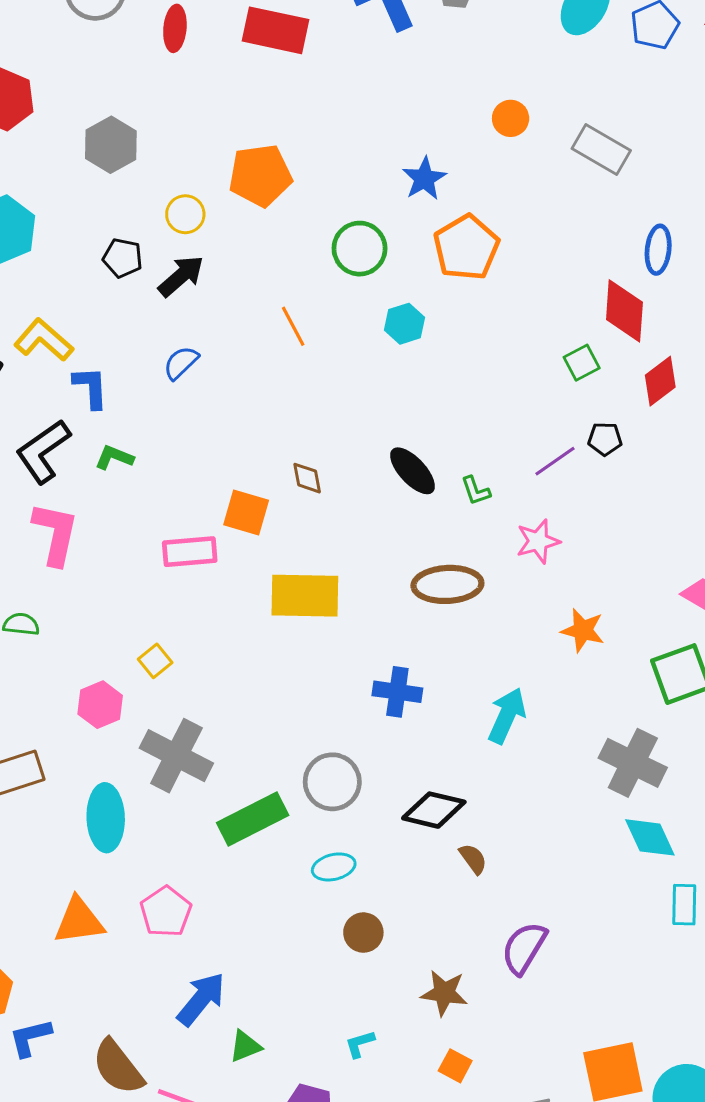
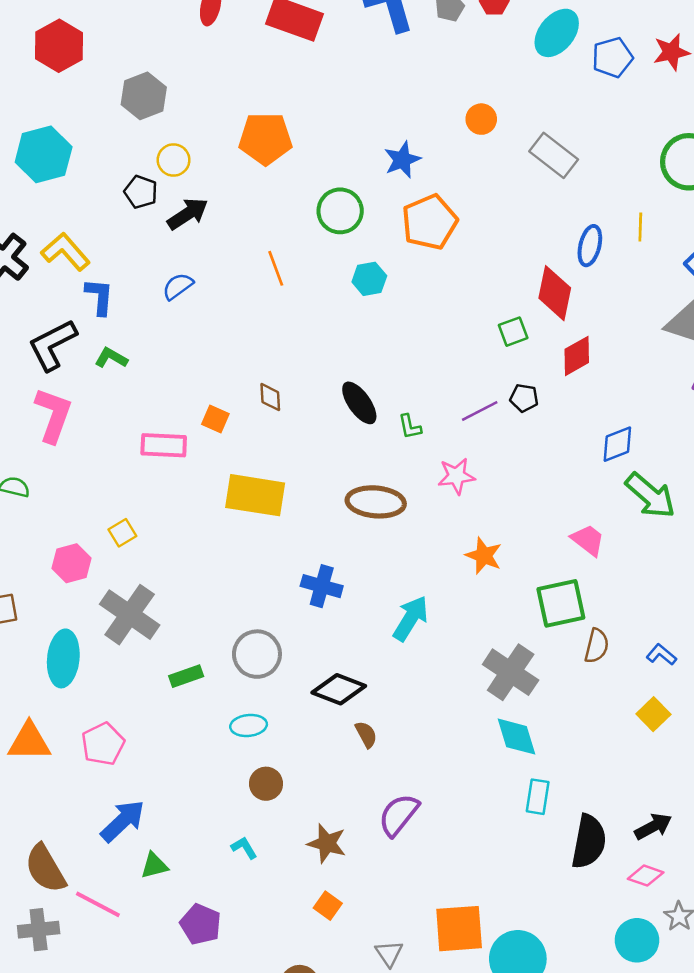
yellow circle: (185, 214) -> (174, 160), moved
orange square: (246, 513) -> (215, 419), size x0.7
green rectangle: (253, 819) -> (186, 676), size x0.6
cyan L-shape: (360, 1044) -> (244, 848), moved, turned 68

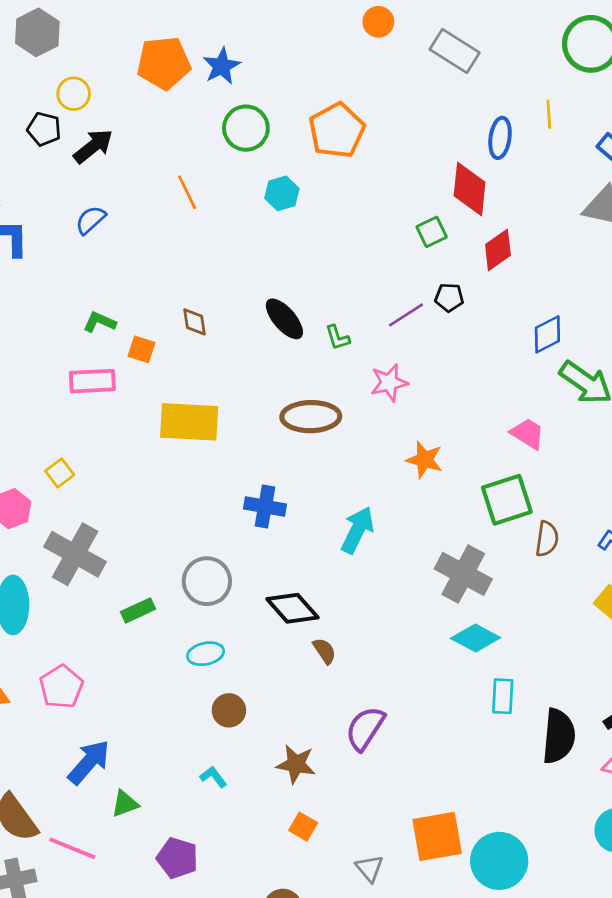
blue star: (402, 160) -> (222, 66), moved
green L-shape: (111, 358) -> (100, 322), moved
black diamond: (339, 689) -> (292, 608), turned 33
cyan diamond: (517, 737) -> (476, 638), turned -39

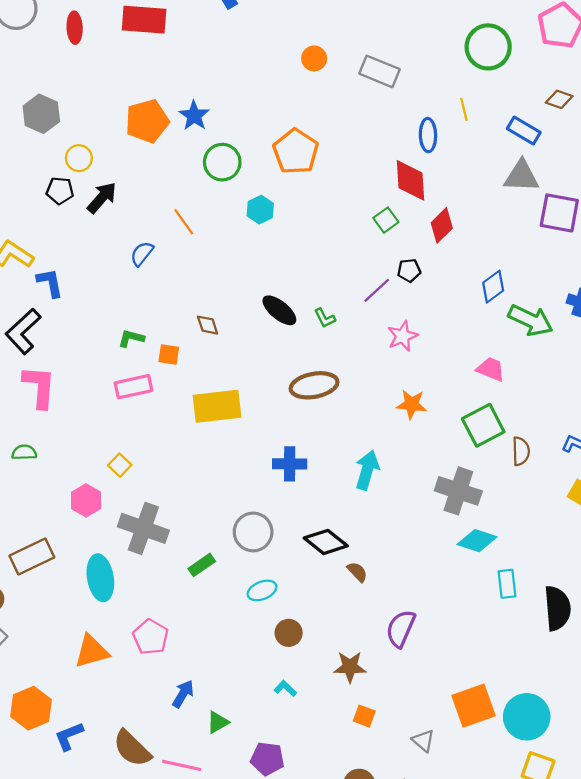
blue semicircle: (91, 220) -> (142, 254), moved
pink star: (389, 383) -> (403, 336), moved
blue arrow: (89, 762) -> (183, 694), size x0.7

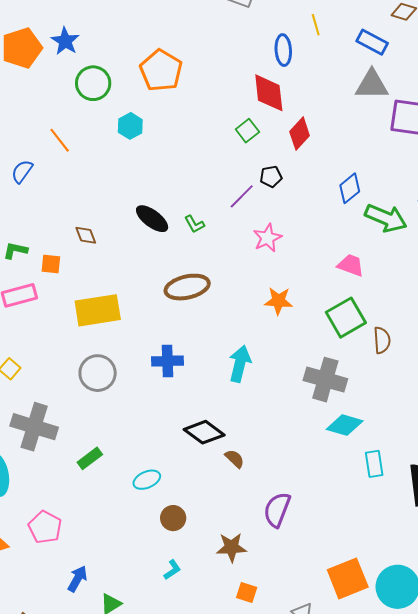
gray circle: (253, 532) -> (98, 373), moved
cyan L-shape: (285, 688) -> (172, 570), turned 105

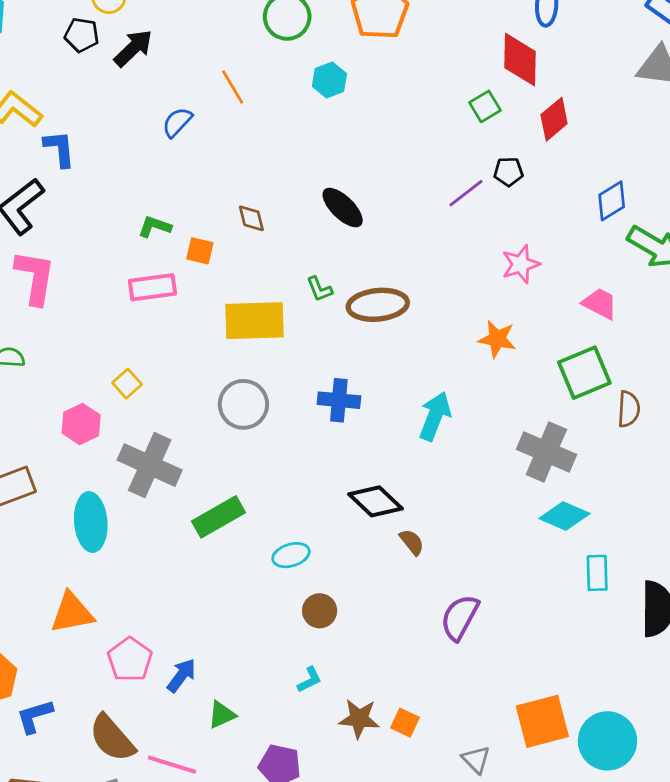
green L-shape: (194, 224) -> (319, 289), moved
pink star: (267, 238) -> (521, 264), moved
green rectangle: (90, 458) -> (218, 517), size x1.5
pink pentagon: (45, 527) -> (130, 659), moved
brown star: (231, 547) -> (359, 719), moved

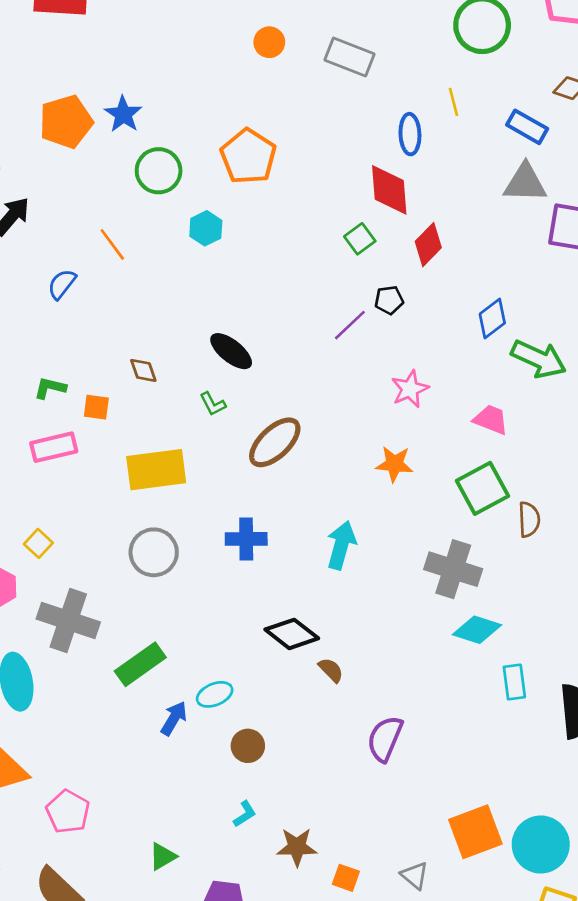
green L-shape: (319, 289) -> (213, 404), moved
brown ellipse: (378, 305) -> (275, 442), turned -32
blue arrow: (181, 675) -> (174, 718), moved
orange square: (405, 723) -> (346, 878), moved

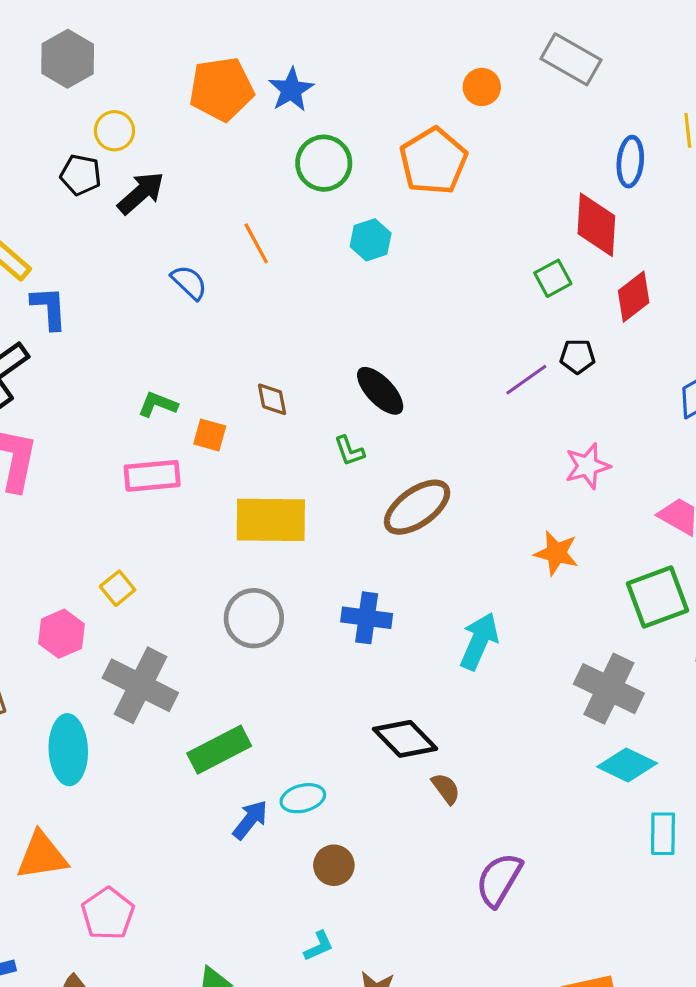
orange circle: (269, 42) -> (482, 87), moved
blue semicircle: (62, 284) -> (189, 282), turned 88

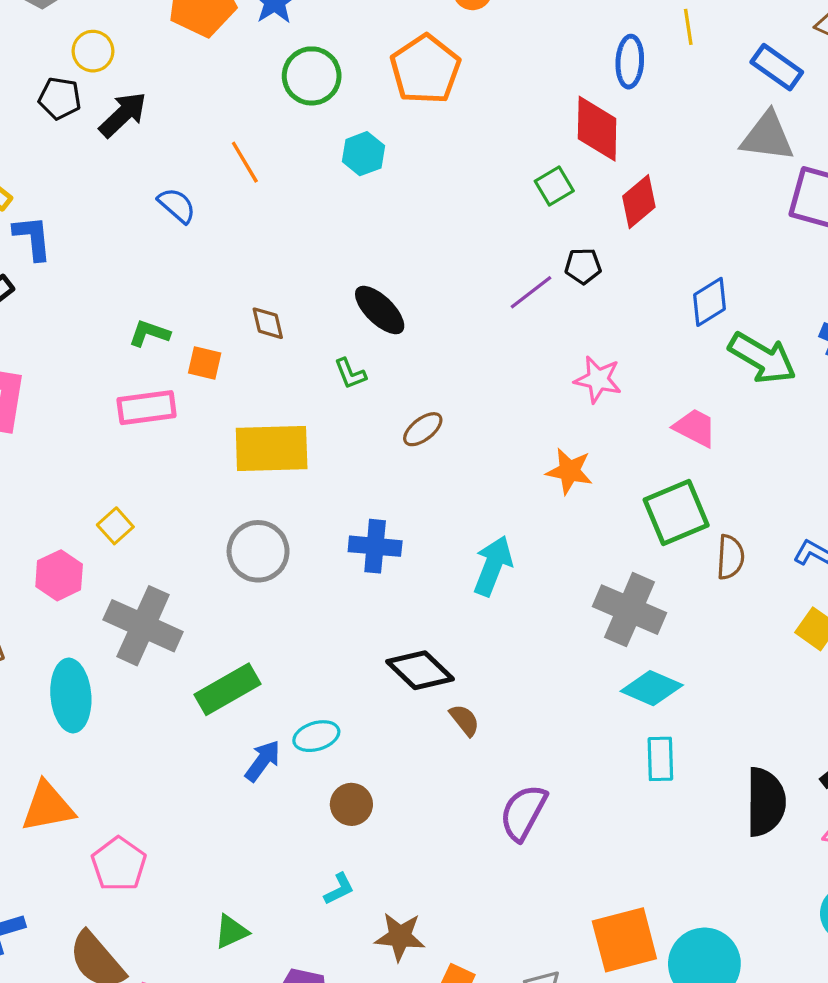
pink star: (587, 466) -> (598, 379), turned 30
brown ellipse: (417, 507) -> (423, 429), size x0.6
cyan rectangle: (663, 834) -> (660, 759), moved

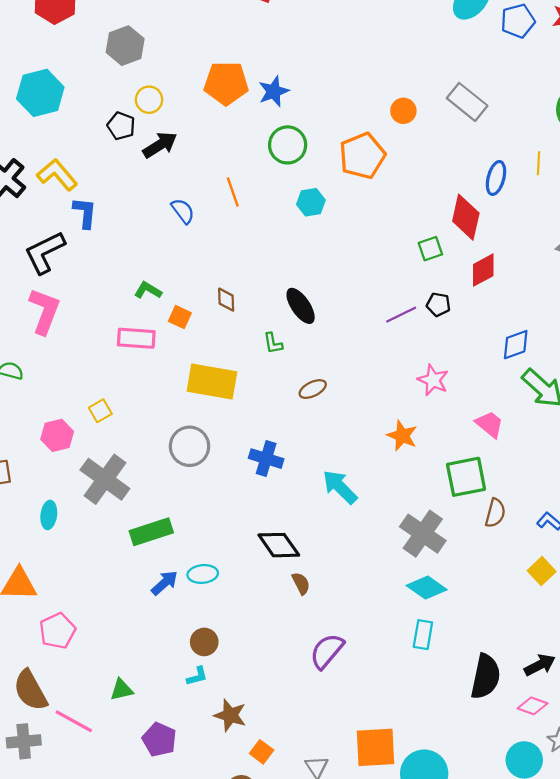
cyan arrow: (493, 566) -> (340, 487), turned -78
cyan ellipse: (71, 696) -> (49, 515), size x0.6
brown circle: (351, 804) -> (204, 642), moved

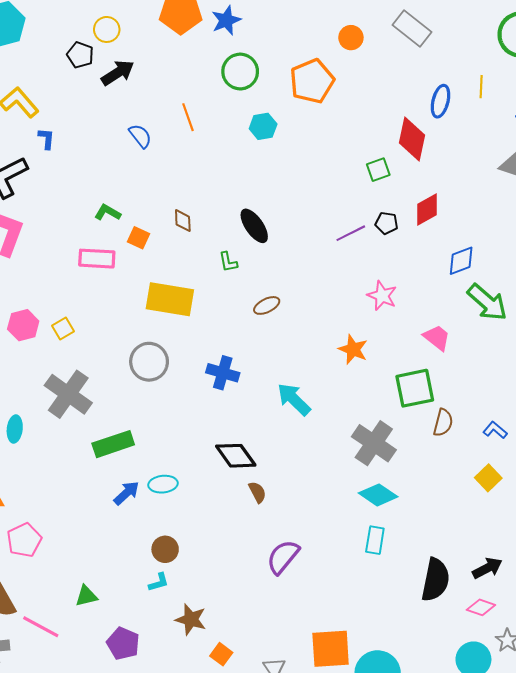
blue L-shape: (85, 213) -> (46, 139), size x0.7
red diamond: (483, 270) -> (427, 209), moved
pink hexagon: (57, 435) -> (23, 325), moved

